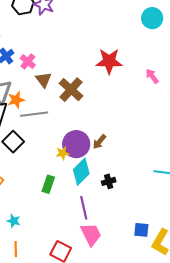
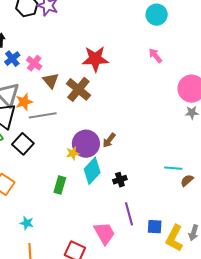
red star: (109, 61) -> (95, 59), moved
pink arrow: (152, 76) -> (155, 56), moved
purple line: (84, 208) -> (129, 214), moved

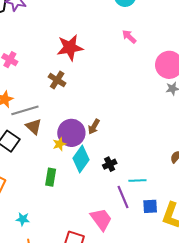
brown triangle: (51, 81) -> (34, 127), moved
brown cross: (78, 89) -> (57, 80), size x0.7
cyan line: (173, 168) -> (137, 181), moved

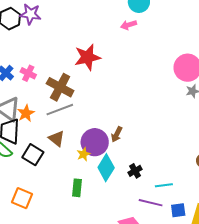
pink arrow: (129, 37) -> (129, 25), moved, turned -56
brown cross: (57, 80) -> (60, 87), moved, size x1.5
gray line: (25, 110) -> (60, 110), moved
purple line: (123, 197) -> (151, 203), turned -50

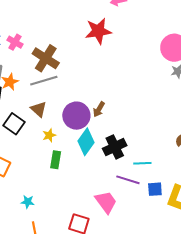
red star: (87, 57) -> (98, 31), moved
yellow star: (84, 154) -> (49, 135), moved
black cross: (135, 171) -> (115, 147), size x1.6

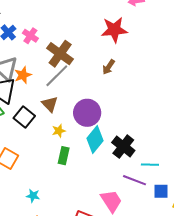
gray line: (44, 81) -> (57, 76), turned -32
brown arrow: (99, 109) -> (109, 67), moved
black cross: (115, 147) -> (123, 147), turned -30

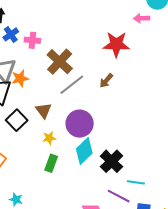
pink cross: (30, 36) -> (32, 40), turned -35
gray line: (57, 76) -> (72, 85), moved

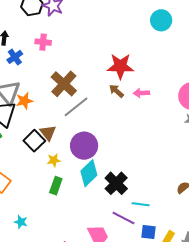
pink arrow: (142, 18) -> (141, 93), moved
pink cross: (32, 40) -> (43, 42), moved
brown arrow: (106, 81) -> (116, 91), moved, turned 91
black square: (17, 120) -> (34, 141), moved

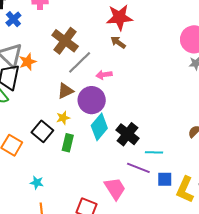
pink arrow: (141, 93) -> (104, 75), moved
brown triangle: (48, 133) -> (65, 91), moved, turned 48
black square: (34, 141) -> (42, 131), moved

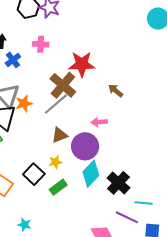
red star: (119, 17) -> (82, 64), moved
gray line: (80, 62) -> (56, 104), moved
green rectangle: (68, 143) -> (58, 187), turned 36

